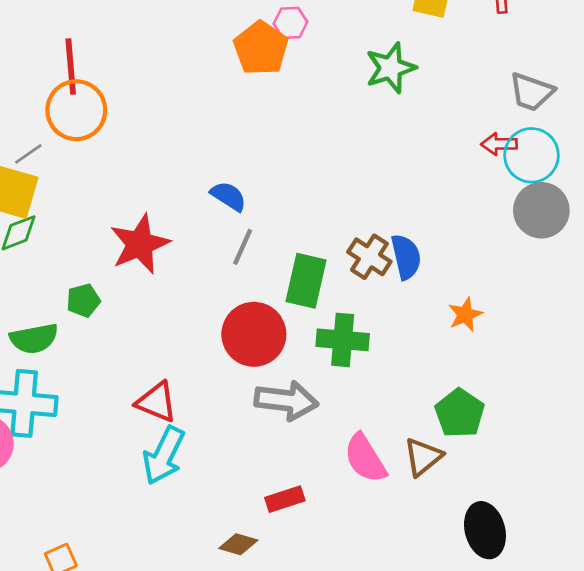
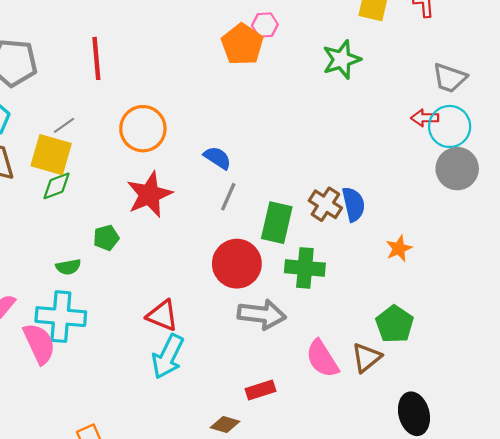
orange circle: (76, 110) -> (143, 129), moved
green semicircle: (34, 339) -> (68, 267), size x0.7

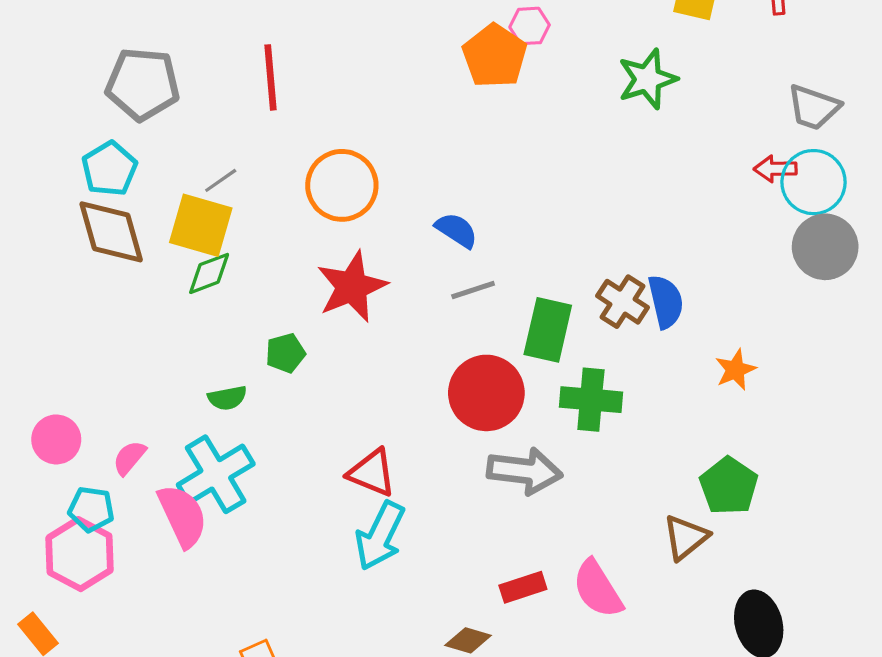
gray line: (228, 197) -> (473, 290), turned 48
cyan cross: (61, 317) -> (216, 474), turned -36
pink semicircle: (322, 359) -> (598, 589), moved

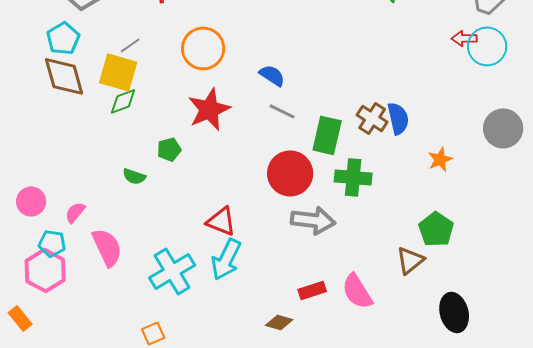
gray circle: (825, 247) -> (503, 128), moved
gray line: (473, 290) -> (282, 111), turned 44
green semicircle: (227, 398) -> (134, 176), turned 30
cyan cross: (216, 474) -> (172, 271), moved

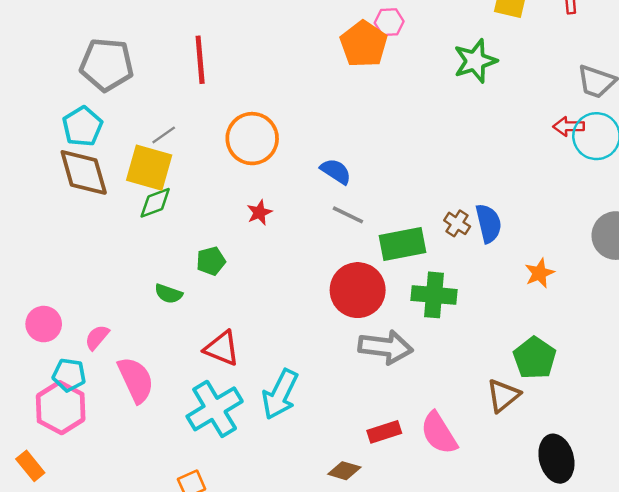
red star: (209, 109) -> (259, 212), size x0.5
brown cross: (372, 118) -> (457, 223), size x0.7
green rectangle: (327, 135) -> (402, 244), turned 66
red triangle: (221, 221) -> (222, 348), moved

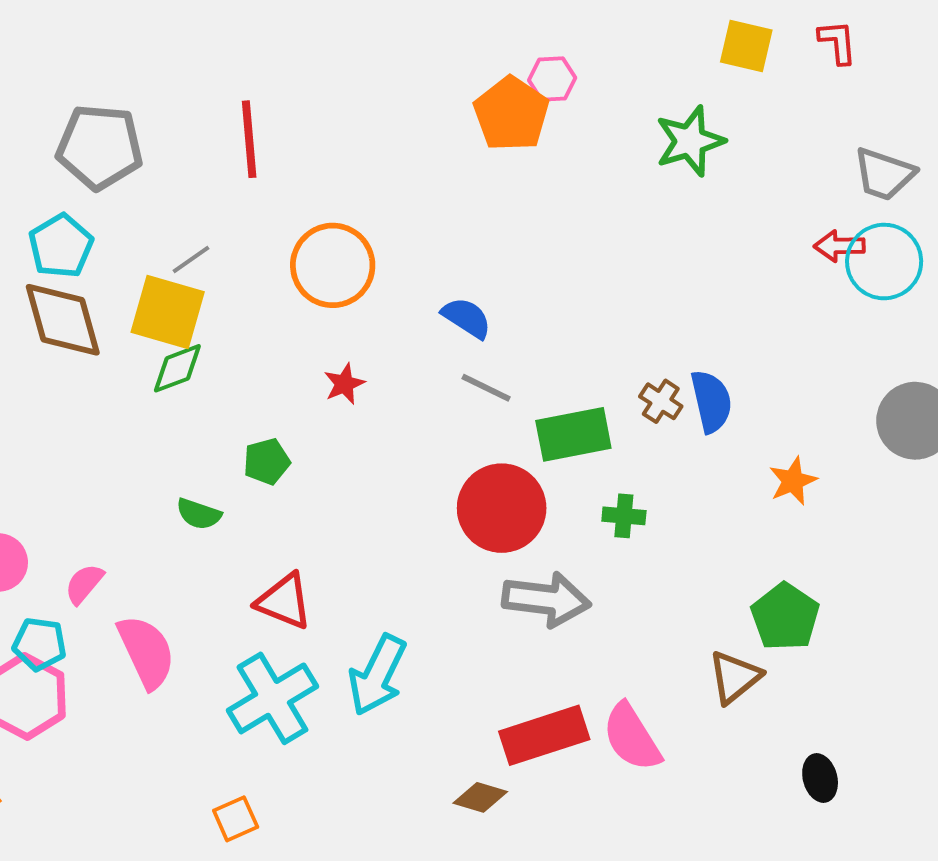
green cross: (434, 295) -> (624, 516), size x0.6
red rectangle: (384, 432) -> (544, 735), size x1.6
black ellipse: (556, 459) -> (820, 778), size x0.6

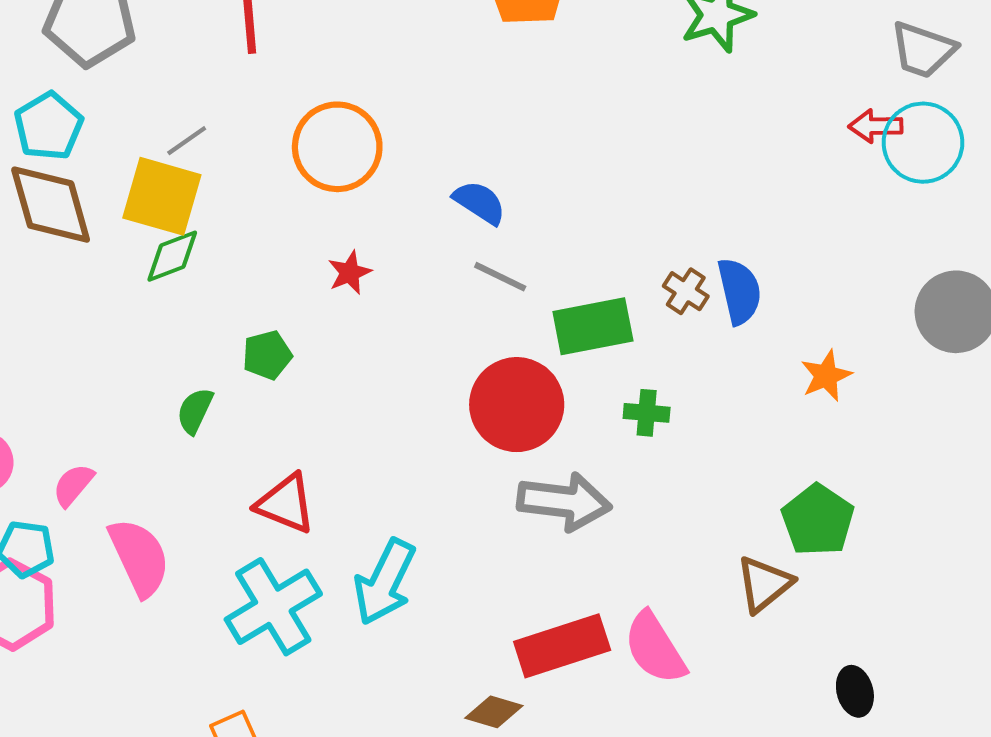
green semicircle: (199, 514) -> (195, 411), turned 96

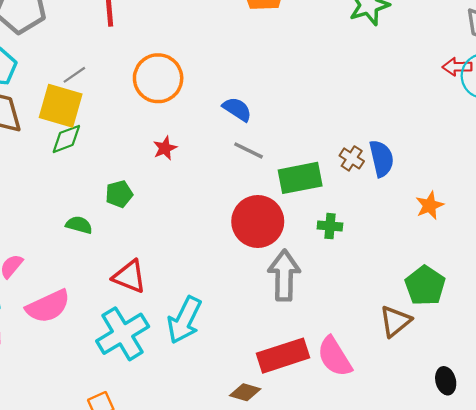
green semicircle: (195, 411) -> (79, 225), turned 80
gray arrow: (564, 502) -> (284, 275), turned -96
pink semicircle: (139, 557) -> (48, 306), turned 90

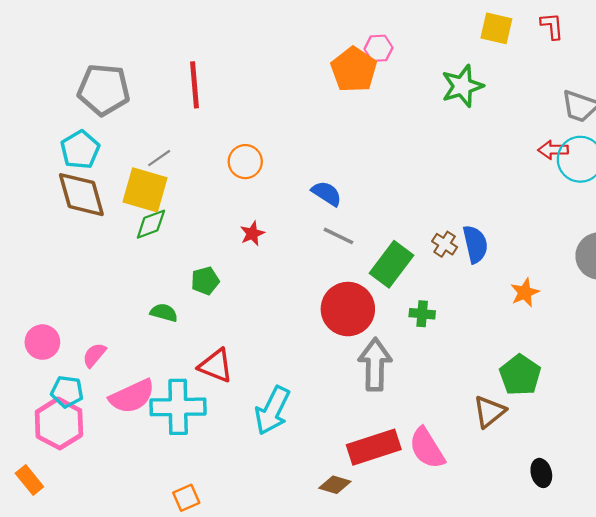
orange circle: (158, 78) -> (245, 162), size x0.7
green rectangle: (300, 178) -> (392, 264), turned -42
cyan cross: (123, 334) -> (178, 407), moved, turned 30

